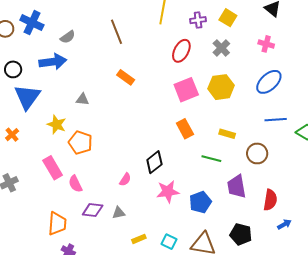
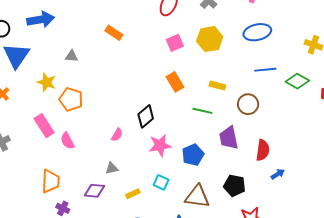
blue ellipse: (269, 82) -> (257, 32), turned 32
pink square: (186, 90) -> (175, 43), size x0.7
purple diamond: (93, 210) -> (94, 191), moved
cyan square: (169, 242) -> (161, 182), moved

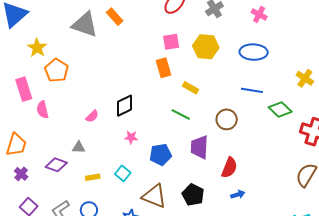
gray triangle: (72, 56) -> (85, 25), moved, size x2.0
orange rectangle: (175, 82) -> (164, 68), moved
yellow rectangle: (217, 86) -> (190, 88), moved
pink star: (160, 145) -> (131, 137), size x0.6

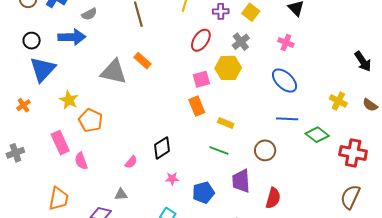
yellow hexagon: (206, 47) -> (228, 68), moved
blue ellipse: (254, 52) -> (285, 81), turned 48

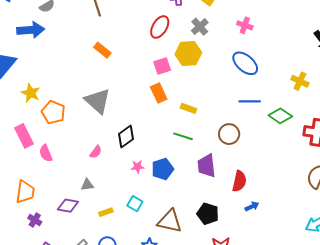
gray triangle: (114, 72) -> (98, 101), moved, turned 32
blue pentagon: (203, 193) -> (163, 169), moved

